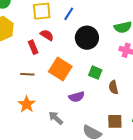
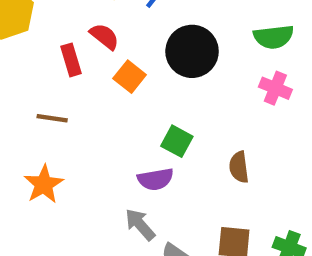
orange square: (60, 69) -> (130, 77), moved, size x0.6
green square: (95, 73) -> (177, 141), moved
gray arrow: (56, 118) -> (140, 225), moved

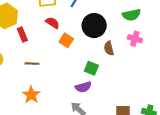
red rectangle: (71, 60) -> (22, 34), moved
brown semicircle: (239, 167) -> (109, 48), moved

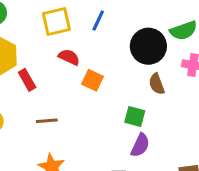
black circle: (94, 26) -> (148, 46), moved
purple semicircle: (83, 87) -> (140, 145), moved, turned -42

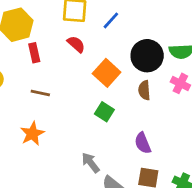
orange square: (92, 80) -> (107, 73), moved, size x1.4
green square: (135, 116) -> (104, 112), moved
purple semicircle: (140, 145) -> (143, 143), moved, turned 115

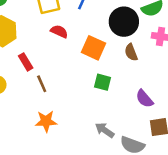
red rectangle: (34, 53) -> (26, 62), moved
brown line: (40, 93) -> (42, 84), turned 72
orange star: (32, 134) -> (46, 121), turned -30

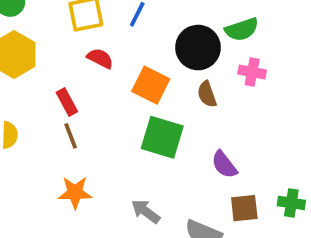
red rectangle: (26, 62) -> (67, 102), moved
green square: (102, 82) -> (162, 137), size x1.6
gray arrow: (105, 130) -> (146, 211), moved

